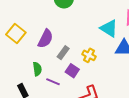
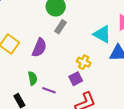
gray rectangle: (63, 53) -> (61, 27), moved
purple square: (72, 71) -> (76, 79), moved, turned 32

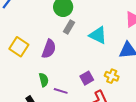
cyan triangle: (102, 34) -> (98, 35), moved
yellow cross: (84, 62) -> (112, 76), moved

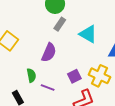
purple semicircle: (49, 49) -> (49, 53), moved
yellow cross: (112, 76) -> (99, 76), size x1.5

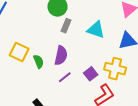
green semicircle: (31, 75) -> (39, 62), moved
purple line: (48, 88) -> (65, 77), moved, turned -48

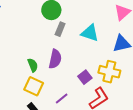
yellow square: (19, 52) -> (34, 86), moved
purple line: (65, 77) -> (62, 98), moved

